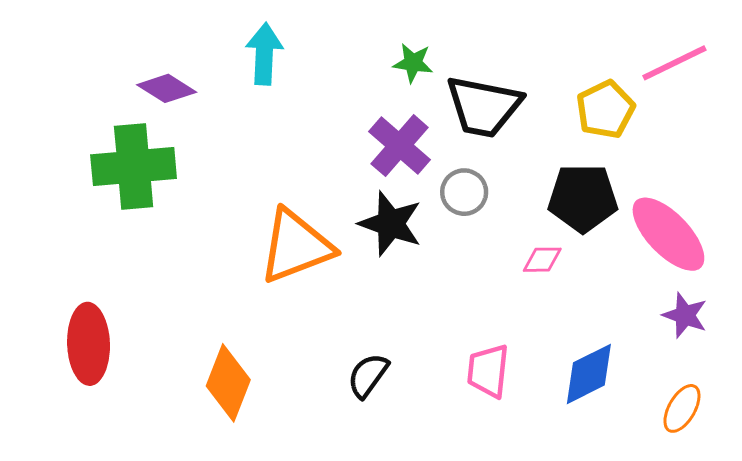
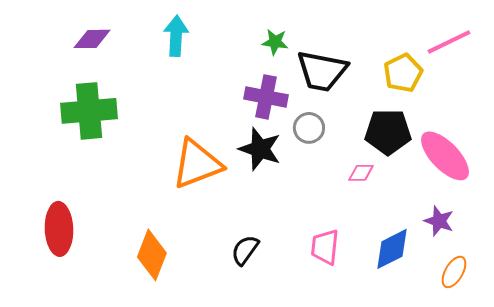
purple diamond: (167, 88) -> (92, 39), moved, turned -33
purple cross: (400, 146) -> (266, 97), turned -30
purple star: (685, 315) -> (439, 221), moved

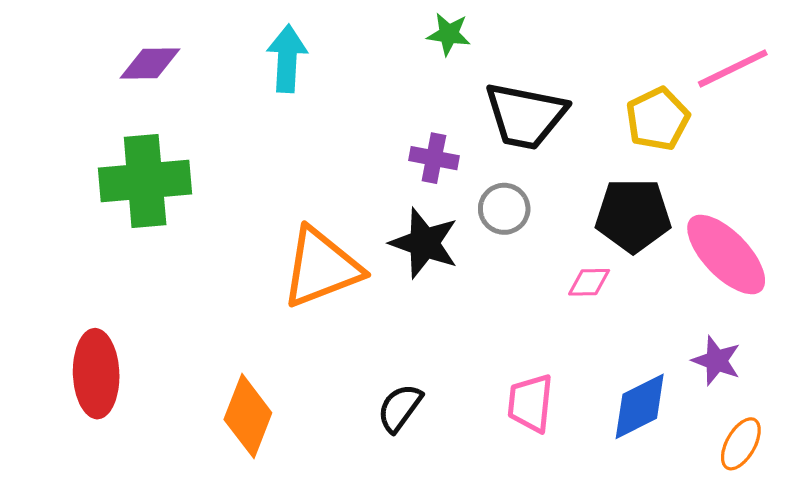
green star: (275, 42) -> (449, 34), moved
purple cross: (266, 97) -> (434, 158), size x0.7

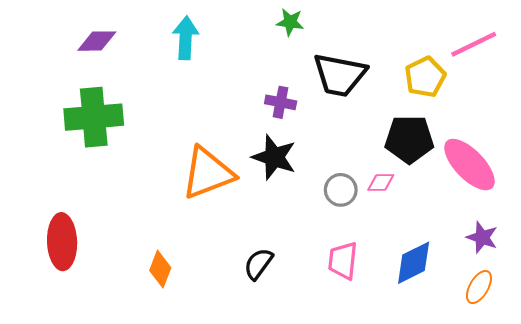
gray circle: (504, 209) -> (341, 190), moved
purple star: (716, 361) -> (482, 237), moved
orange diamond: (248, 416) -> (160, 269), size x0.7

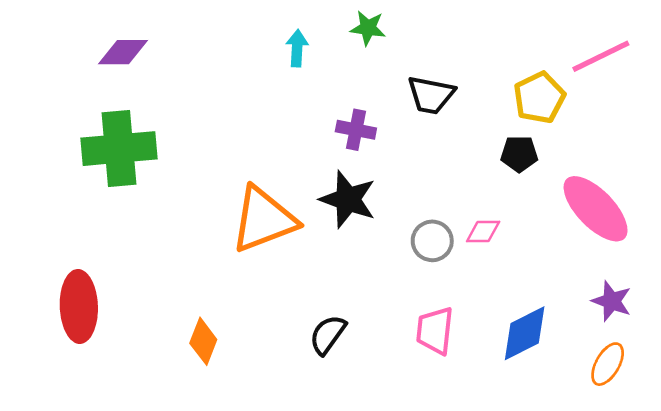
cyan arrow: (186, 38) -> (297, 48), moved, size x0.7
black trapezoid: (340, 75) -> (431, 95), size x0.7
black pentagon: (409, 139) -> (519, 154), moved, size x0.6

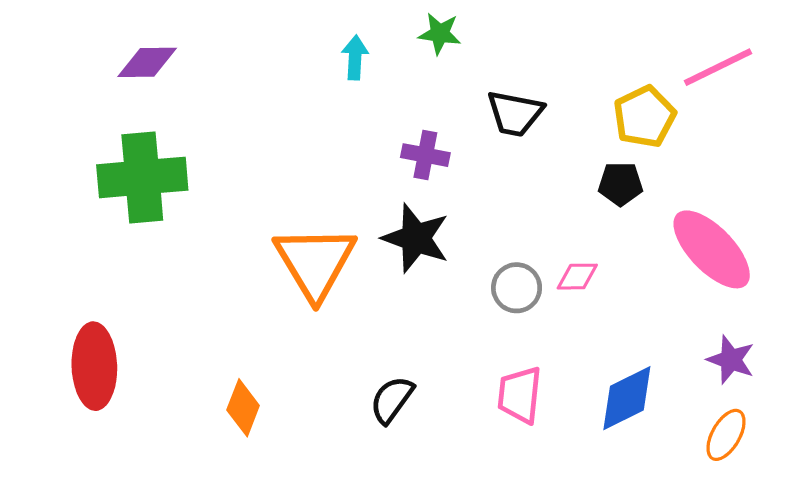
orange triangle: (264, 219) -> (315, 262), turned -40

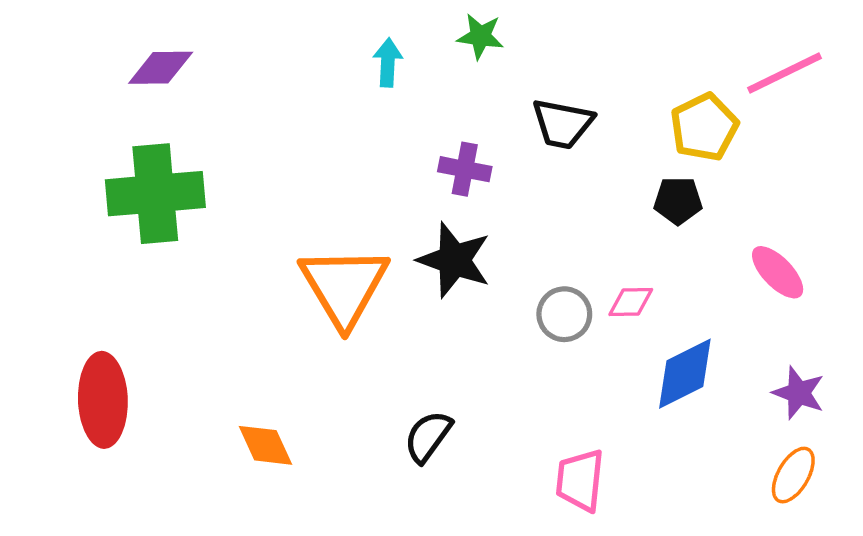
pink ellipse: (712, 249) -> (778, 272), size x0.6
pink trapezoid: (520, 395) -> (580, 480), moved
blue diamond: (627, 398) -> (685, 374), moved
orange diamond: (243, 408) -> (265, 445), turned -46

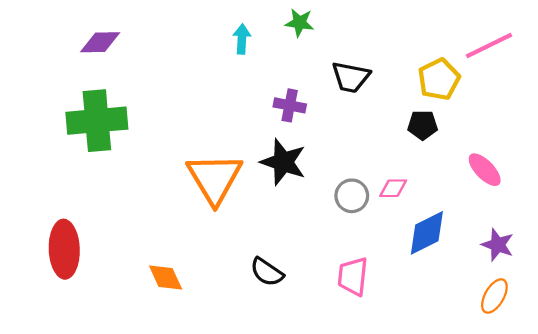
black semicircle: (428, 437) -> (267, 272), turned -92
pink trapezoid: (580, 480) -> (353, 276), moved

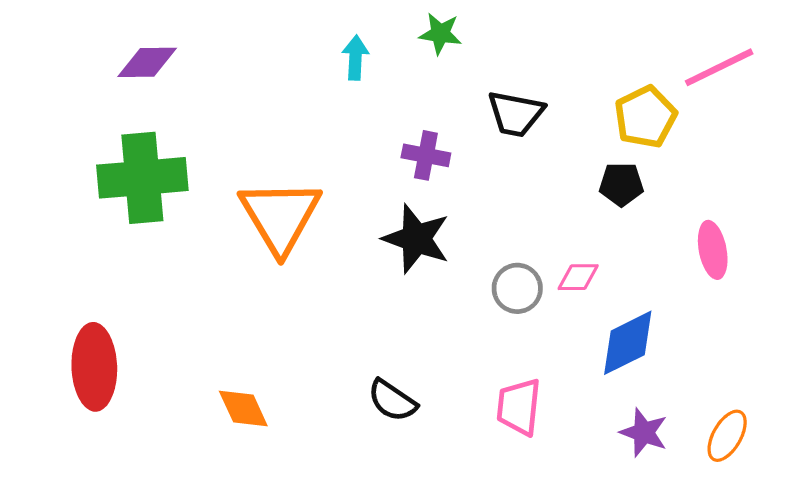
pink ellipse: (485, 170) -> (713, 250), turned 33
orange triangle: (215, 178) -> (280, 216), moved
purple star: (498, 245) -> (644, 433), moved

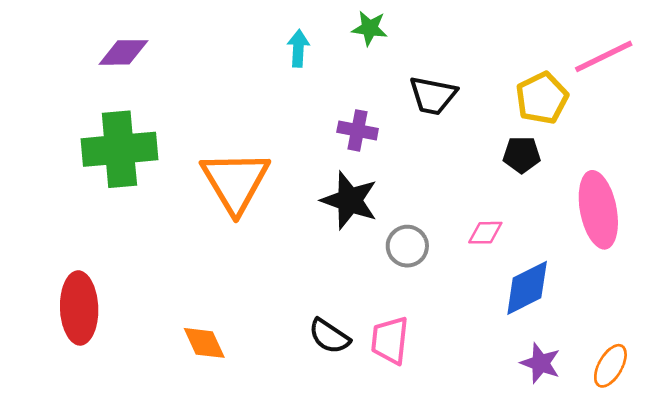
pink ellipse: (713, 250) -> (598, 210), size x1.6
gray circle: (517, 288) -> (407, 246), moved
pink trapezoid: (519, 407) -> (390, 340), moved

